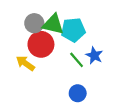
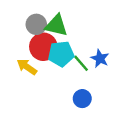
cyan pentagon: (73, 30) -> (61, 54), moved

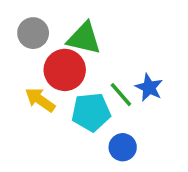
gray circle: (36, 24) -> (33, 33), moved
cyan pentagon: (61, 54) -> (91, 112), moved

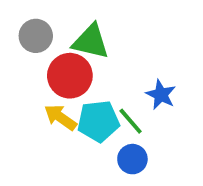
green line: (121, 95) -> (131, 121), moved
yellow arrow: (40, 100) -> (60, 117), moved

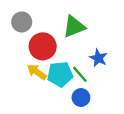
green triangle: (91, 42) -> (74, 27), moved, turned -35

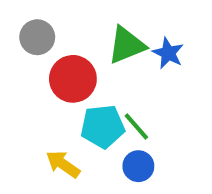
blue star: (98, 58) -> (168, 53), moved
yellow arrow: (37, 72) -> (63, 164), moved

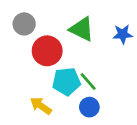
green triangle: (126, 45) -> (82, 29), turned 48
blue star: (168, 53) -> (123, 34), moved, turned -30

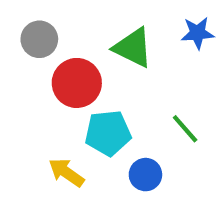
blue star: (123, 34) -> (198, 33), moved
green line: (88, 82) -> (185, 129), moved

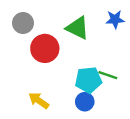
green line: (185, 129) -> (108, 75), turned -30
cyan pentagon: (108, 133) -> (88, 80), moved

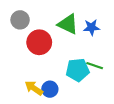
blue star: (115, 19) -> (91, 27), moved
blue circle: (85, 102) -> (50, 89), moved

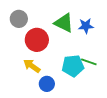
yellow arrow: (34, 88) -> (32, 66), moved

